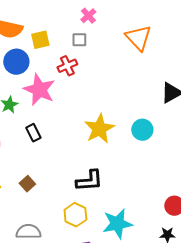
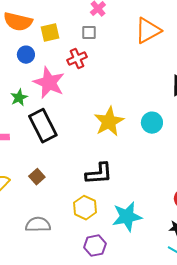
orange triangle: (138, 38) -> (148, 31), turned 44
blue circle: (16, 62) -> (26, 55), size x0.7
black rectangle: (33, 133) -> (43, 126), size x1.8

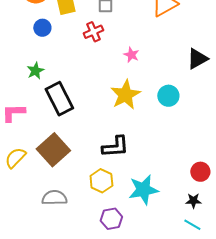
pink star: (49, 83) -> (131, 55), moved, size x0.5
brown square: (37, 177) -> (53, 150), size x2.0

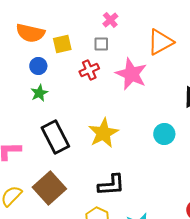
pink star: (131, 55) -> (131, 74), moved, size x2.0
green star: (35, 71) -> (39, 93), moved
yellow star: (125, 95) -> (103, 133), moved

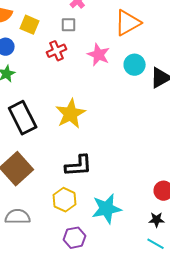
yellow square: (62, 44) -> (30, 25), turned 36
pink star: (131, 74) -> (99, 55), size x0.7
cyan circle: (164, 134) -> (135, 65), moved

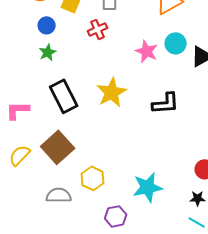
pink star: (99, 55) -> (147, 51), moved
black L-shape: (79, 166) -> (166, 103), moved
yellow hexagon: (65, 200) -> (93, 178), moved

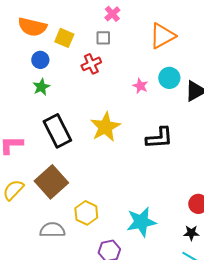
pink star: (147, 51) -> (140, 86), size x0.7

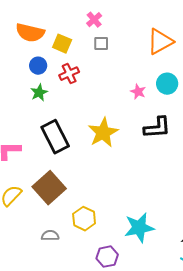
pink cross: (112, 14) -> (94, 20), moved
red cross: (91, 64) -> (69, 74), moved
black L-shape: (159, 138) -> (157, 128), moved
gray semicircle: (52, 230) -> (50, 236), size x0.7

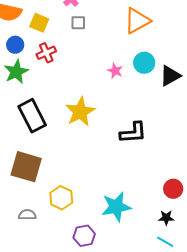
green star: (39, 93) -> (16, 72), size x1.4
black L-shape: (157, 128) -> (133, 133), moved
brown square: (49, 188) -> (26, 167), turned -32

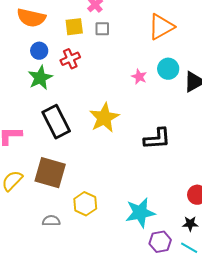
yellow square: (39, 23) -> (74, 27), moved, turned -30
purple hexagon: (84, 236) -> (160, 242), moved

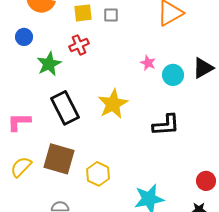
blue circle: (39, 51) -> (24, 37), moved
cyan circle: (168, 69) -> (173, 75), moved
yellow hexagon: (85, 204) -> (98, 174), moved

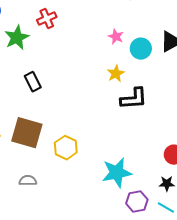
yellow star: (113, 104) -> (116, 74), moved, size x0.6
black rectangle: (65, 108) -> (33, 82), size x0.6

